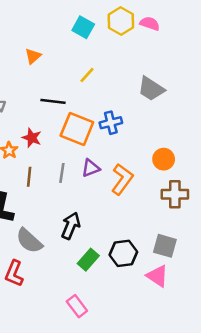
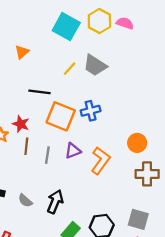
cyan square: (83, 27) -> (66, 27), size x1.4
gray trapezoid: (151, 89) -> (95, 65), moved
brown line: (29, 177) -> (26, 146), moved
gray semicircle: (29, 241) -> (25, 201), moved, size x0.6

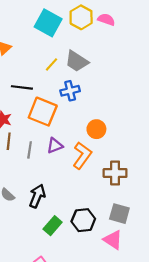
blue cross: (91, 111) -> (70, 91), moved
orange circle: (137, 143) -> (96, 129), moved
brown cross: (147, 174) -> (115, 173), moved

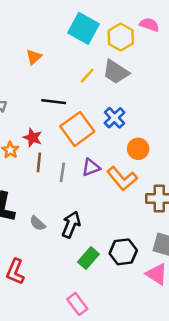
yellow hexagon: (81, 17) -> (121, 37), moved
blue cross: (70, 91) -> (115, 118), moved, turned -30
orange square: (43, 112) -> (77, 129), turned 32
orange L-shape: (82, 155) -> (122, 179), turned 104

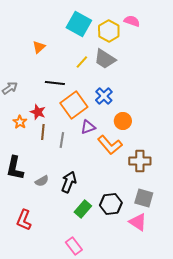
purple triangle: (91, 167) -> (88, 127), moved
gray semicircle: (38, 223) -> (42, 181), turned -72

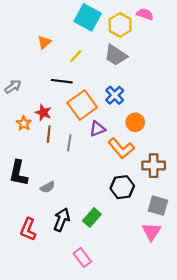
yellow line: (82, 62) -> (76, 56), moved
black arrow: (69, 182) -> (62, 220), moved
black hexagon: (111, 204) -> (122, 187), moved
pink triangle: (138, 222) -> (151, 232), turned 30

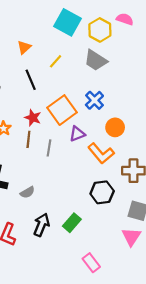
black line: (62, 81) -> (31, 80), moved, turned 60
red star: (43, 113) -> (33, 118), moved
pink rectangle: (82, 257) -> (91, 263), moved

